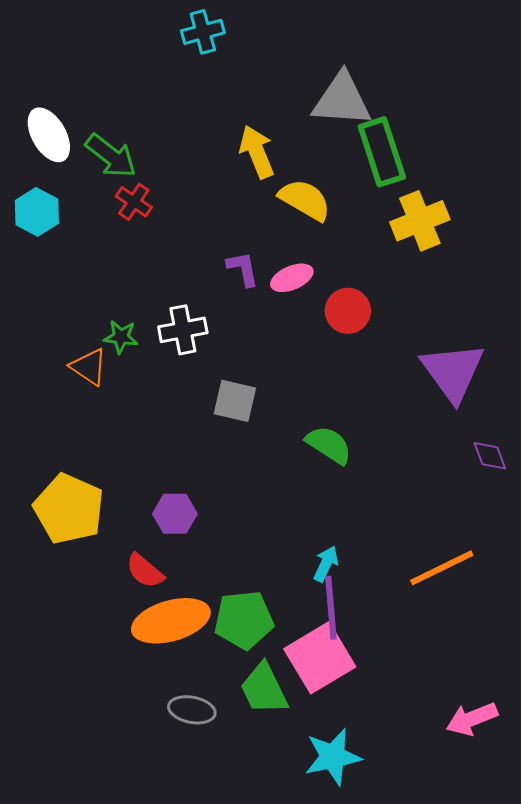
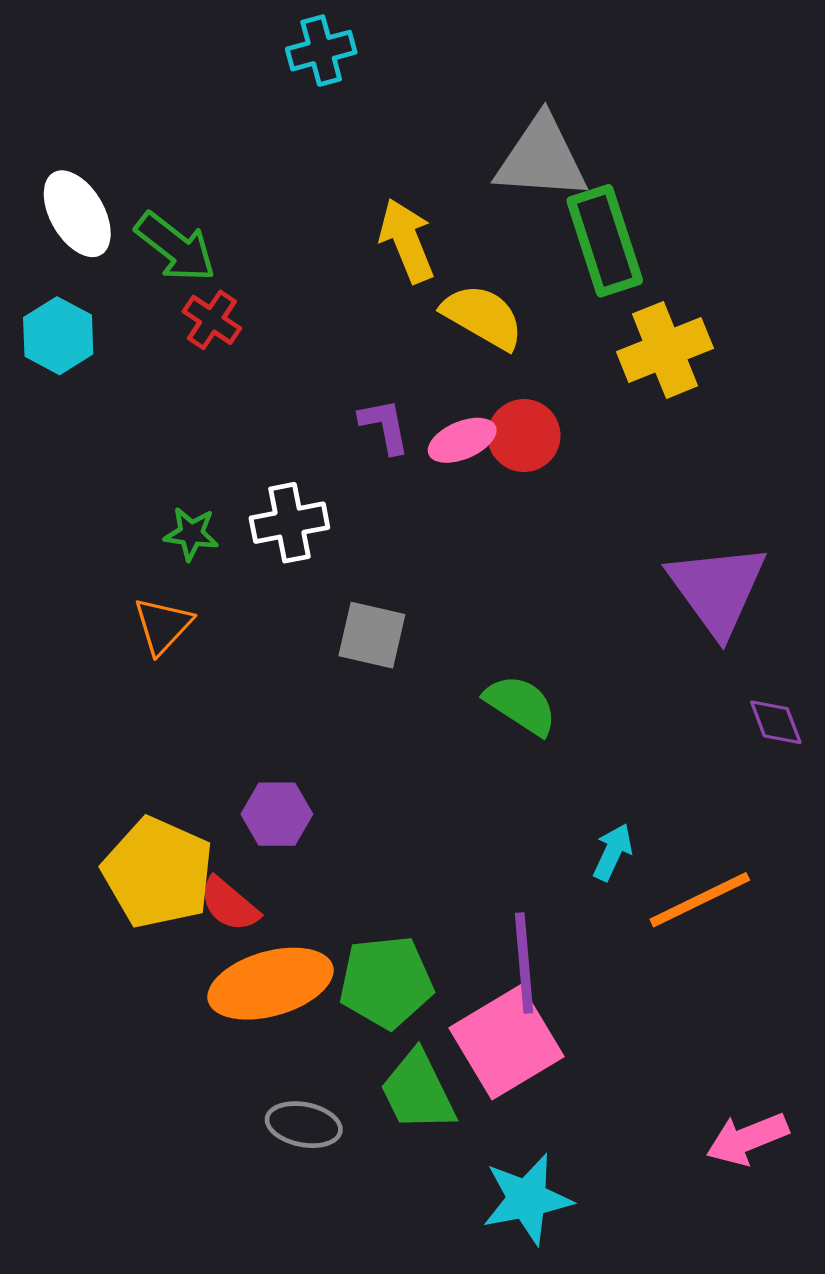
red circle: (348, 311) -> (524, 436), moved
orange triangle: (89, 367) -> (163, 626), moved, turned 39
yellow pentagon: (69, 509) -> (158, 873), moved
cyan arrow: (326, 564) -> (613, 852), moved

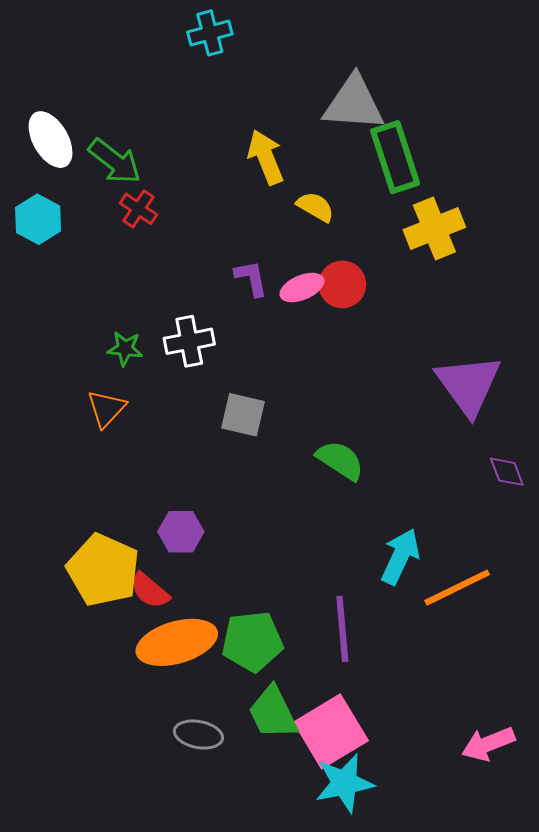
yellow semicircle: (483, 317) -> (315, 207), size x0.7
cyan arrow: (613, 852) -> (400, 557), size x1.5
pink square: (507, 1042) -> (331, 731), moved

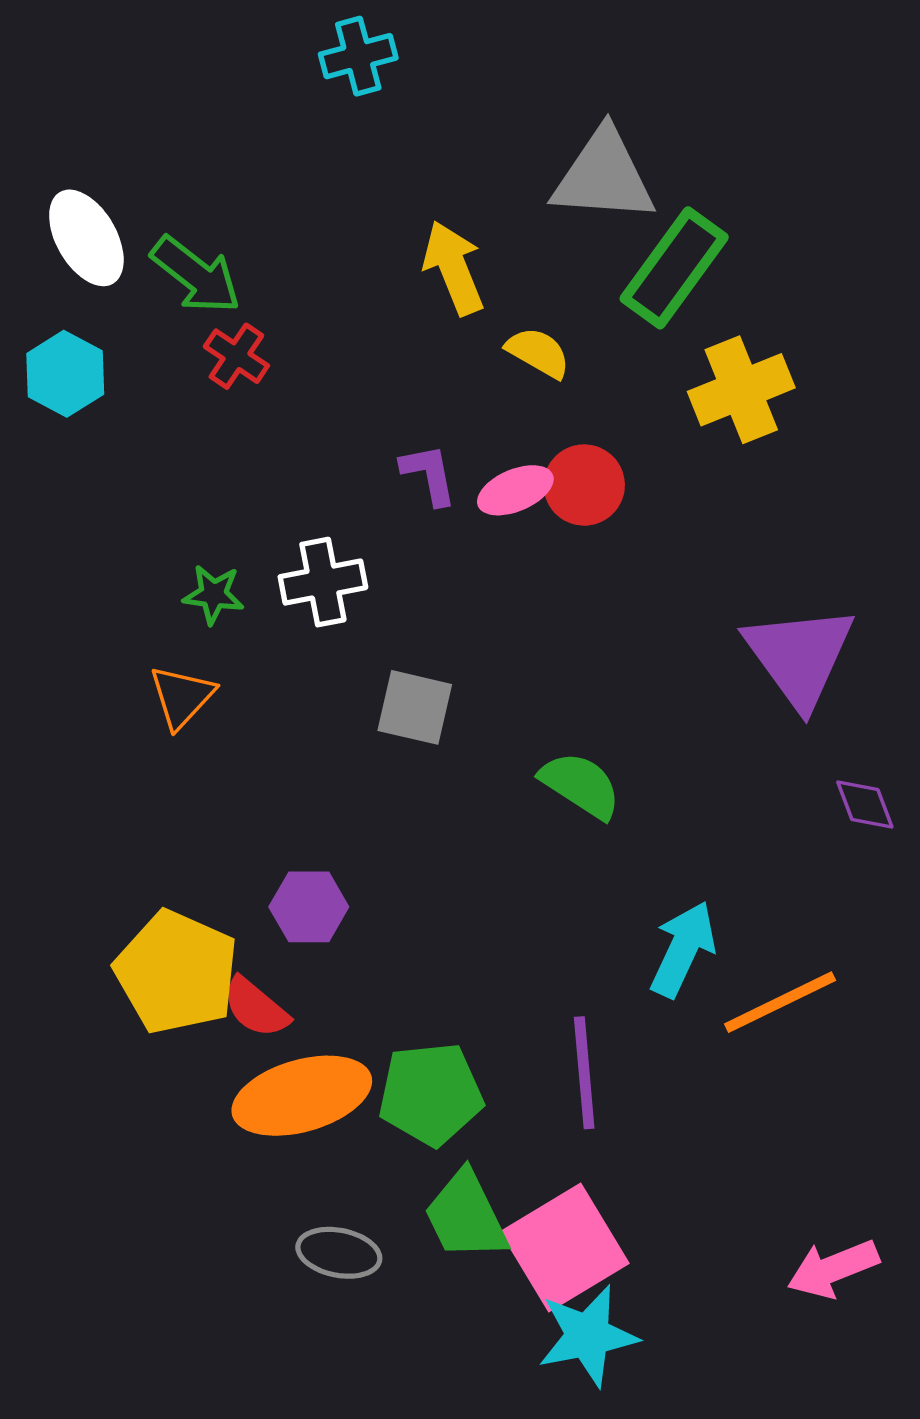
green rectangle: (395, 157) -> (674, 268), turned 54

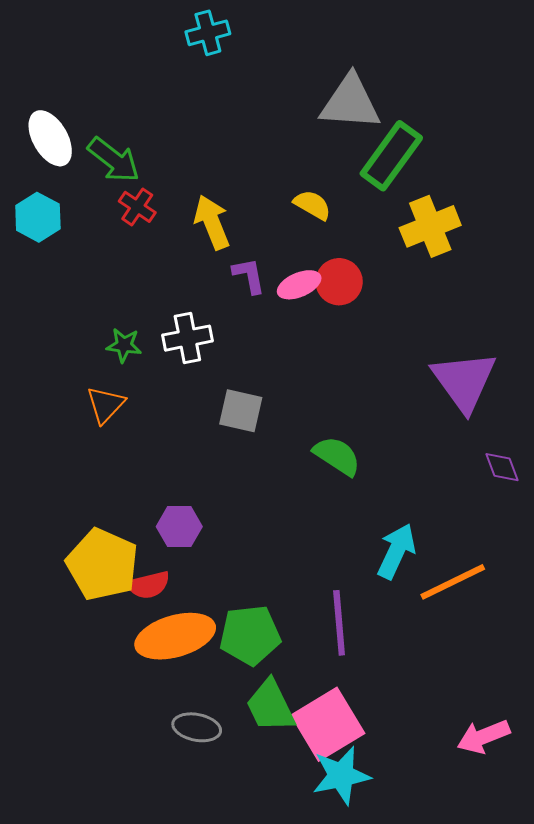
yellow arrow: (454, 268) -> (212, 222), moved
red semicircle: (256, 1007) -> (149, 585), turned -54

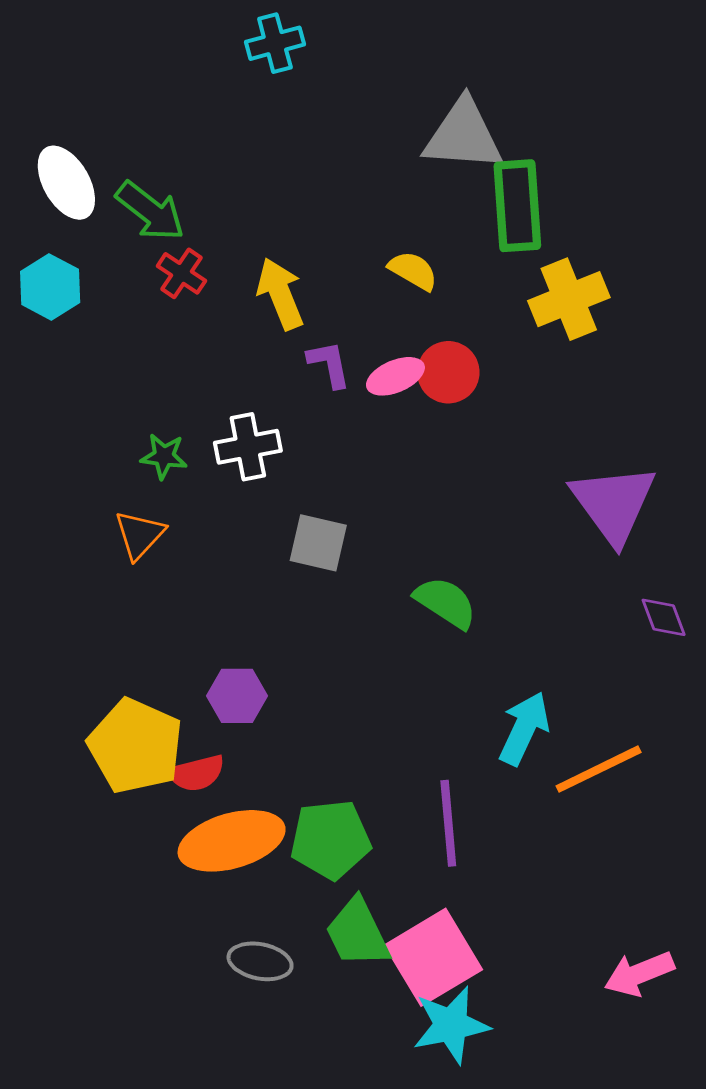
green rectangle: (391, 156) -> (517, 206), turned -40

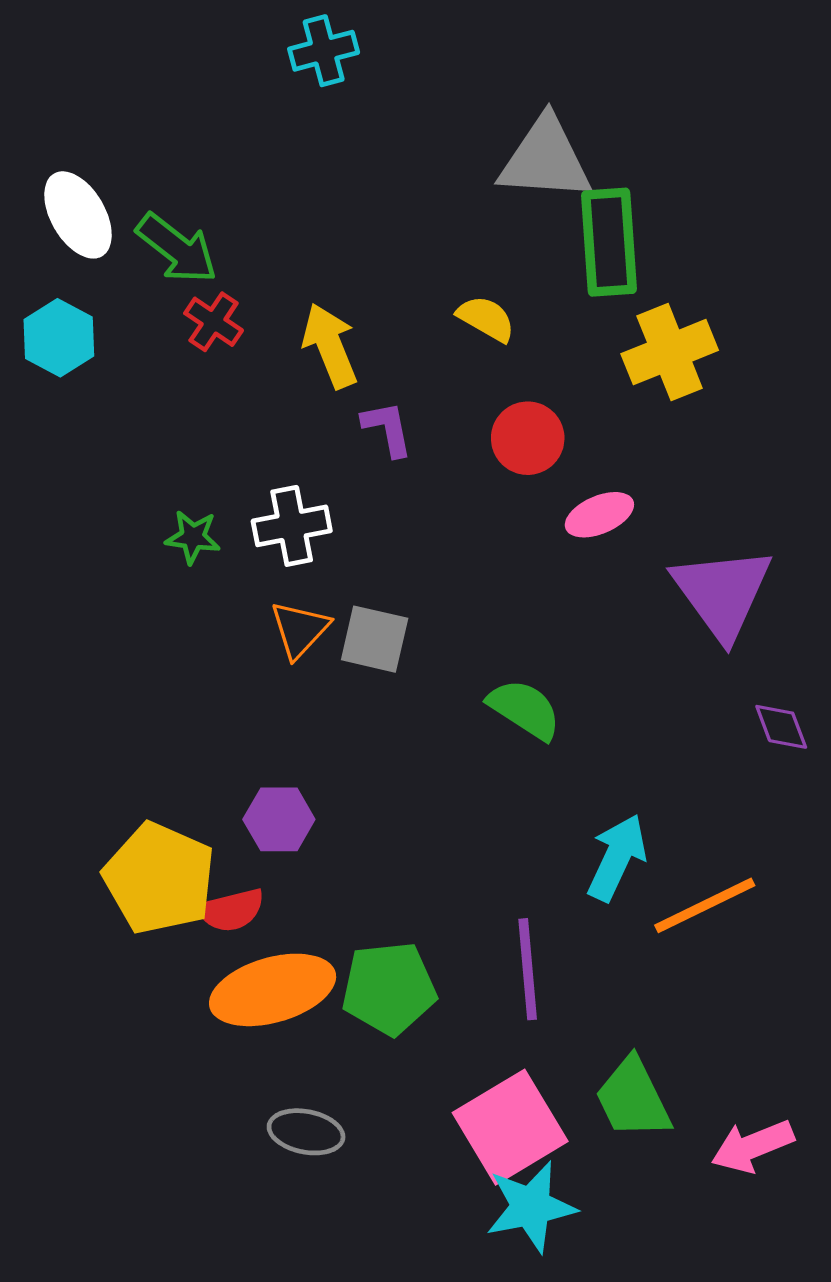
pink ellipse: (395, 376) -> (599, 515), moved
orange triangle: (139, 535) -> (300, 630), moved
green trapezoid: (358, 933) -> (633, 1098), moved

